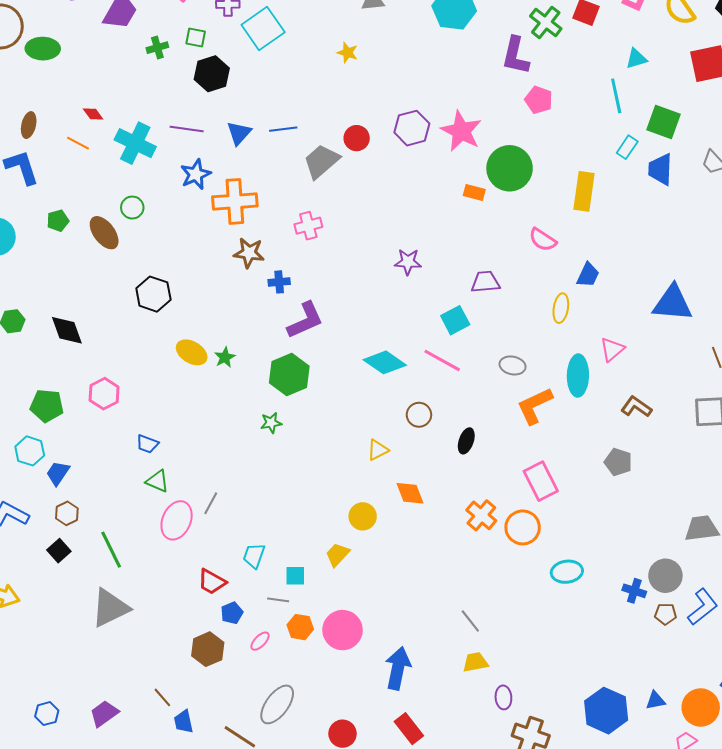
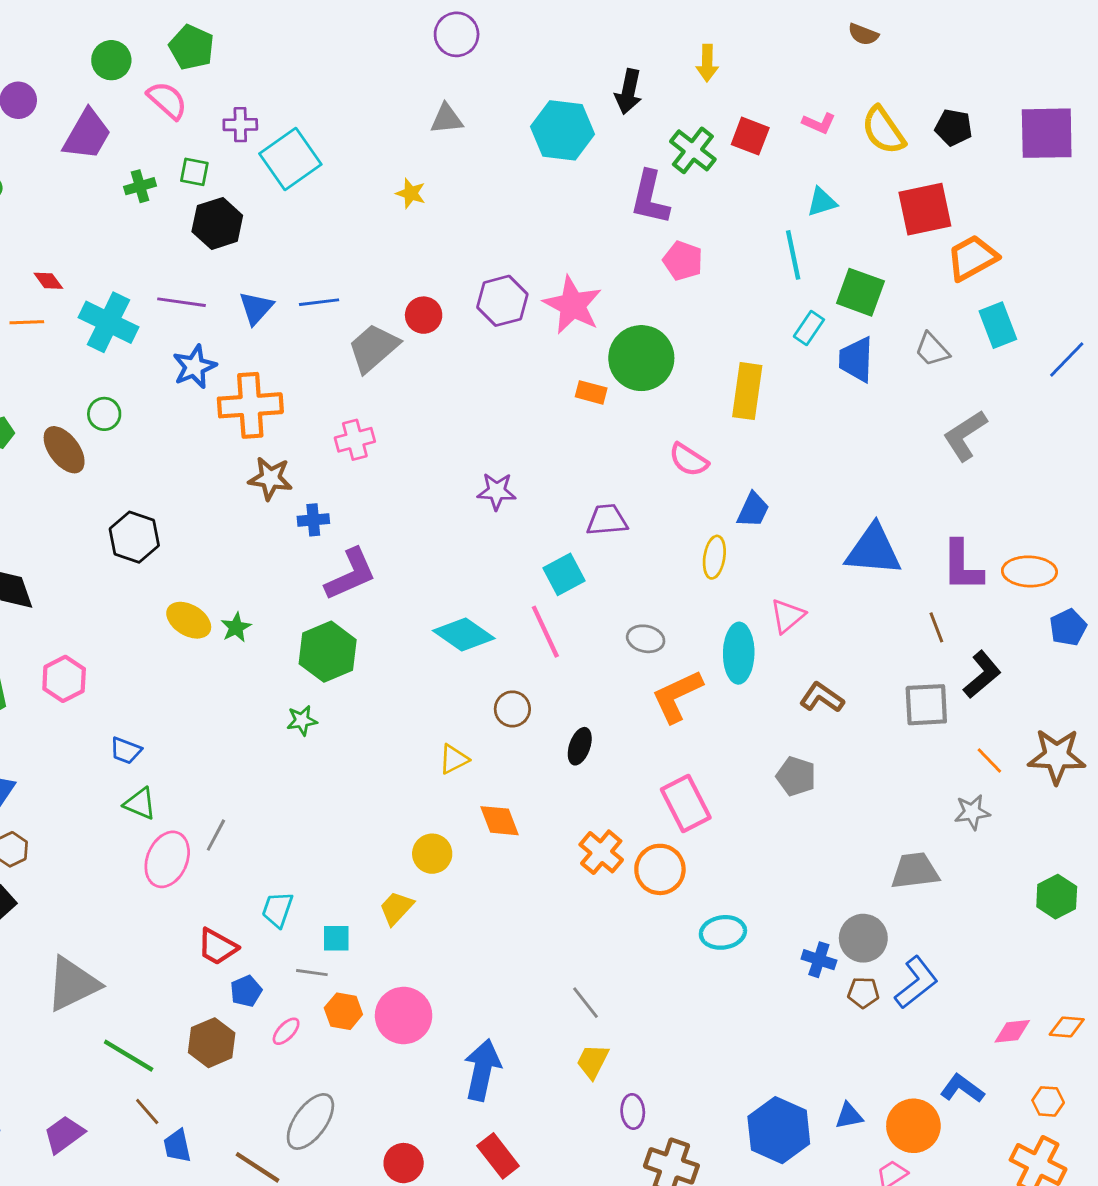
orange line: (78, 143) -> (27, 322), turned -30
pink line: (442, 360) -> (545, 632), turned 36
green line: (111, 550) -> (129, 1056), moved, turned -33
yellow trapezoid: (475, 662) -> (593, 1061), turned -52

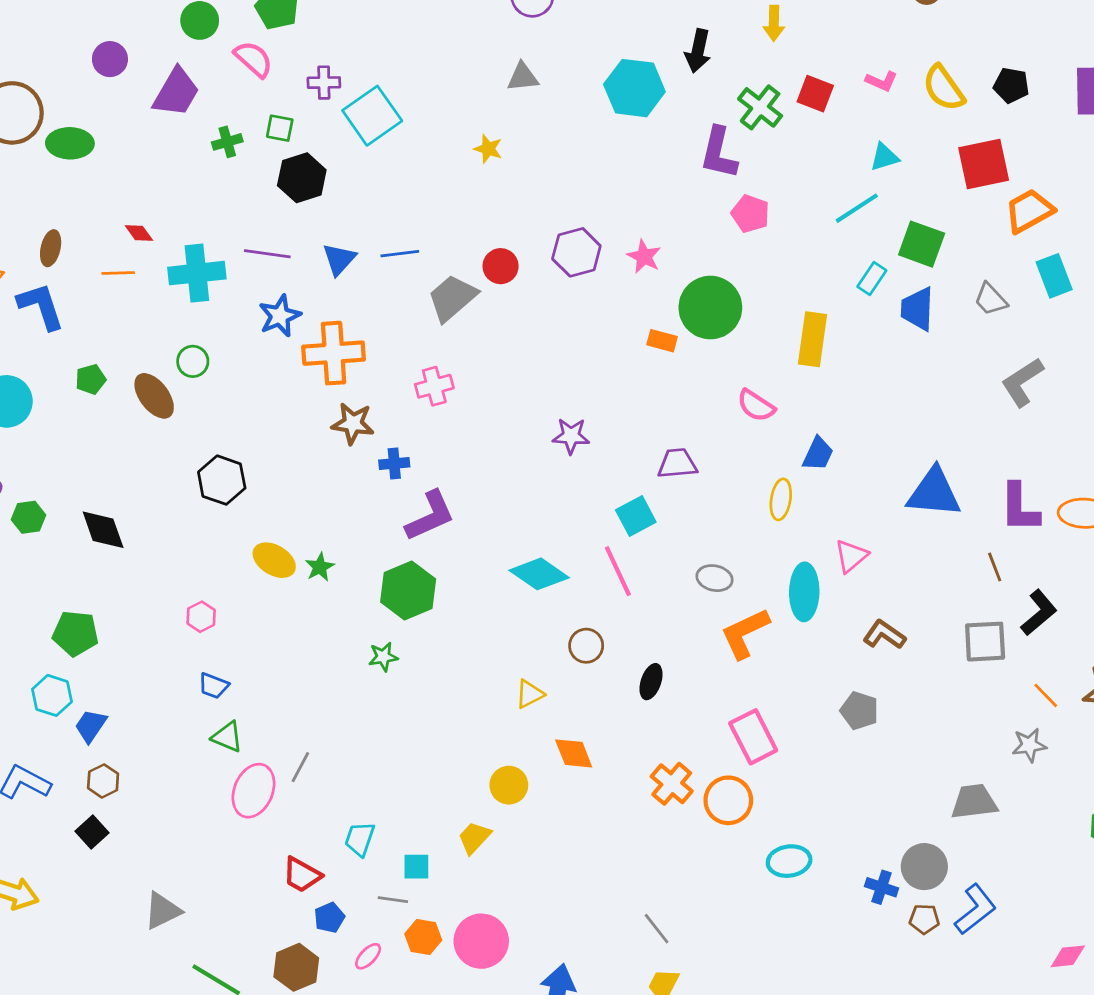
cyan line: (793, 255) -> (857, 208), turned 69
pink star: (573, 305) -> (644, 256), size x0.6
cyan cross: (108, 322) -> (197, 273), turned -32
pink hexagon: (64, 679) -> (201, 617), moved, size x0.7
gray triangle: (73, 984) -> (162, 911), size x0.7

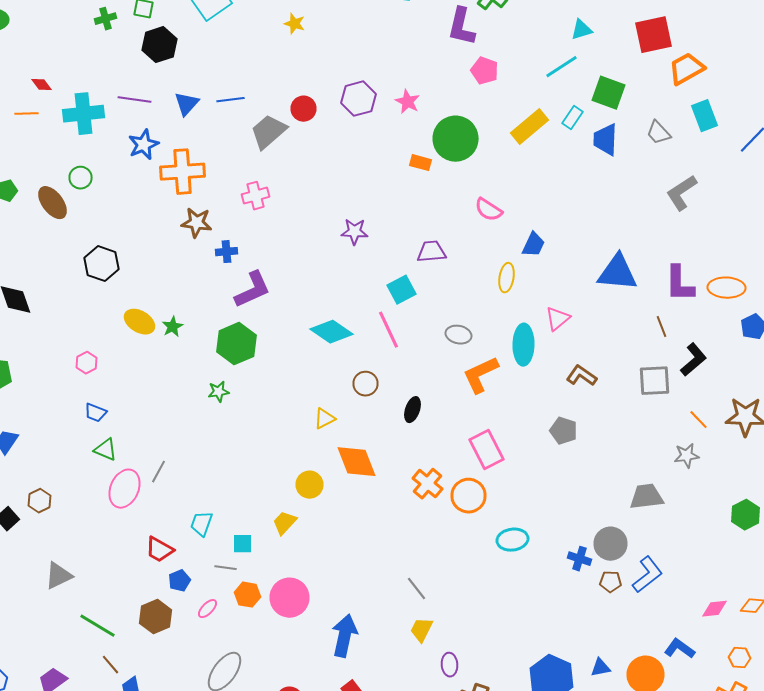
yellow rectangle: (813, 339) -> (530, 127), moved, turned 42
orange diamond: (574, 753) -> (356, 462), size x1.4
brown hexagon: (103, 781) -> (40, 501), moved

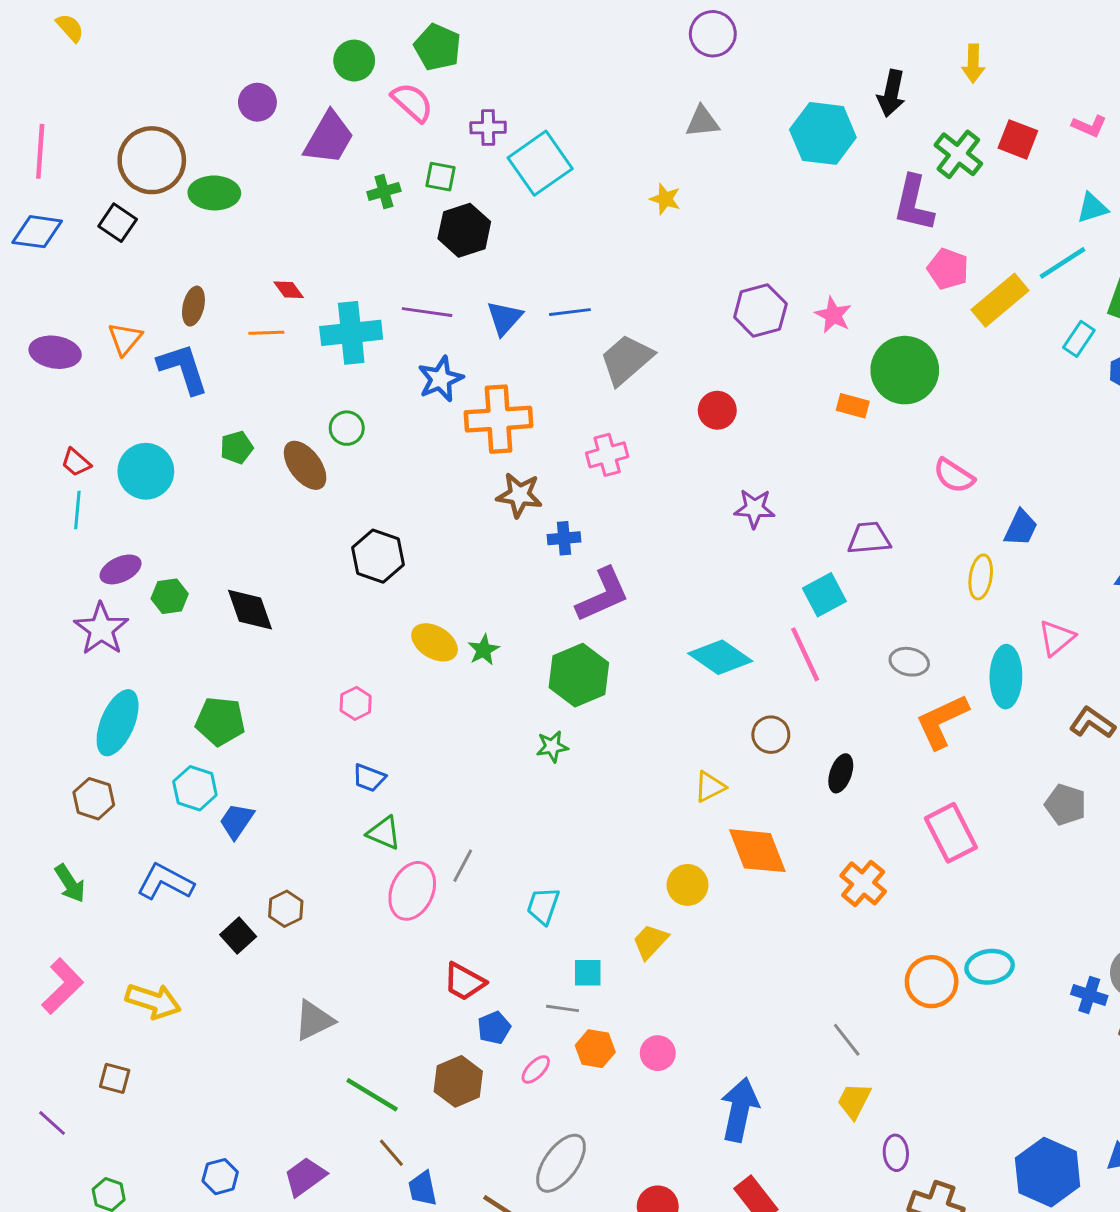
red circle: (304, 109) -> (717, 410), moved
yellow rectangle: (530, 127) -> (1000, 300), moved
orange circle: (468, 496) -> (932, 982), moved
cyan trapezoid: (202, 524) -> (543, 906), moved
pink circle: (290, 598) -> (658, 1053), size x0.6

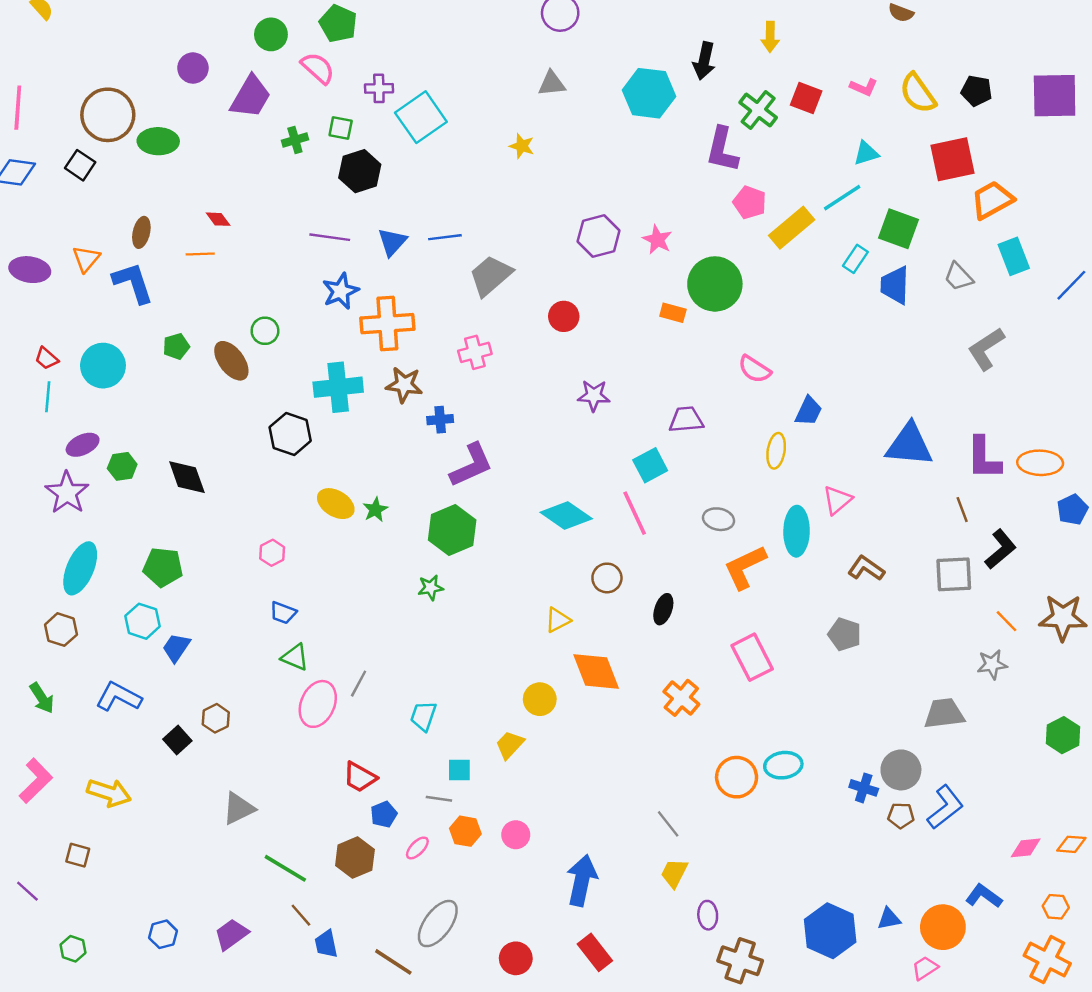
cyan cross: (351, 333) -> (338, 387), moved

